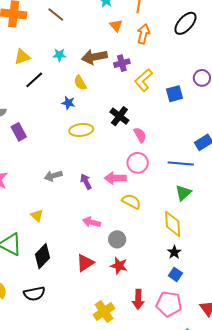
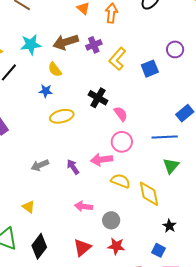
cyan star: (59, 55) -> (31, 45), size x1.5
yellow diamond: (173, 224) -> (149, 194), moved
blue square: (175, 274) -> (158, 250), moved

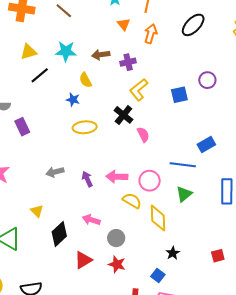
brown arrow: (66, 42) -> (101, 55), size x0.7
yellow L-shape: (117, 59) -> (139, 90), moved
pink circle: (122, 142) -> (150, 181), moved
black diamond: (39, 246) -> (59, 234), moved

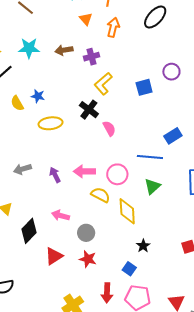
yellow semicircle: (85, 80) -> (17, 103), moved

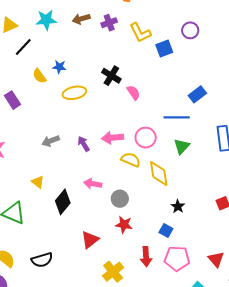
yellow L-shape: (103, 84) -> (140, 33), moved, turned -70
red triangle: (54, 256) -> (90, 240), moved

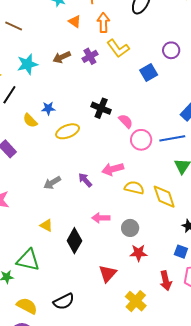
yellow L-shape: (140, 33) -> (118, 48), moved
pink circle: (146, 138) -> (141, 140), moved

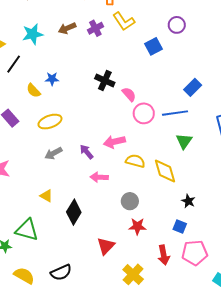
yellow ellipse: (68, 131) -> (50, 122), moved
pink arrow: (101, 218) -> (99, 177), moved

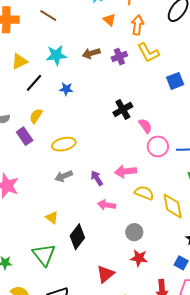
blue star: (52, 79) -> (66, 89), moved
black cross: (105, 81) -> (123, 109), turned 30
yellow semicircle: (33, 91) -> (36, 116), moved, turned 70
green triangle: (27, 230) -> (44, 255), moved, turned 30

